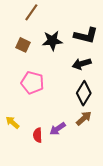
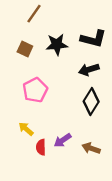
pink pentagon: (32, 83) -> (35, 90), turned 30
brown arrow: (84, 118) -> (91, 148), moved, turned -119
yellow arrow: (12, 123) -> (26, 129), moved

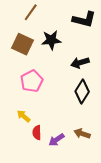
black L-shape: (93, 39) -> (84, 19), moved
brown square: (25, 49) -> (22, 44), size x1.5
purple arrow: (63, 140) -> (56, 140), moved

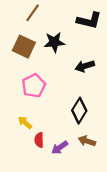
black diamond: (82, 91) -> (79, 111), moved

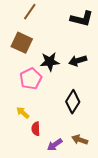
black star: (54, 42) -> (50, 62), moved
brown arrow: (87, 141) -> (80, 140), moved
purple arrow: (60, 148) -> (55, 145), moved

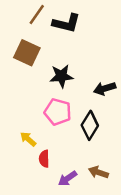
black L-shape: (82, 19) -> (66, 23), moved
black arrow: (78, 61) -> (105, 88), moved
pink pentagon: (31, 79) -> (58, 112), moved, turned -30

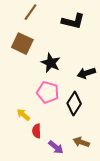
black L-shape: (66, 23) -> (73, 21), moved
black star: (61, 76) -> (51, 63), turned 30
purple arrow: (68, 178) -> (56, 147), turned -105

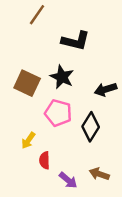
black L-shape: (73, 21) -> (76, 41), moved
brown square: (22, 44) -> (27, 83), moved
yellow arrow: (23, 115) -> (28, 140), turned -96

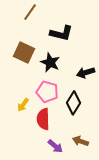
brown square: (27, 83) -> (24, 52), moved
yellow arrow: (28, 140) -> (23, 105), moved
red semicircle: (45, 160) -> (43, 119), moved, size x1.5

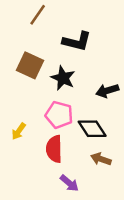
black diamond: (73, 103) -> (92, 129), turned -65
yellow arrow: (23, 105) -> (19, 131), moved
brown arrow: (81, 141) -> (101, 159), moved

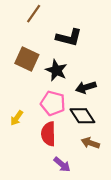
black arrow: (107, 91) -> (86, 87), moved

